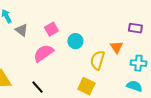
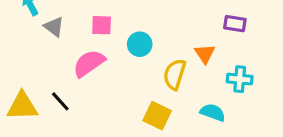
pink square: (51, 29) -> (102, 25), turned 32
cyan semicircle: (134, 86) -> (213, 112), moved
black line: (37, 87) -> (60, 101), moved

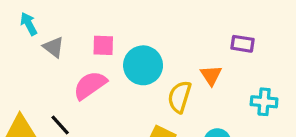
cyan circle: (140, 44) -> (143, 65), size x1.5
cyan cross: (240, 79) -> (264, 102), moved

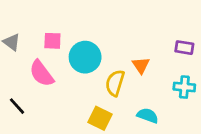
purple rectangle: (243, 44) -> (184, 48), moved
pink semicircle: (90, 85) -> (42, 73), turned -92

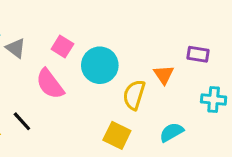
pink square: (52, 41) -> (62, 47), turned 30
purple rectangle: (184, 48) -> (198, 54), moved
cyan semicircle: (148, 116) -> (171, 132), turned -50

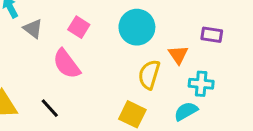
cyan circle: (100, 65) -> (137, 27), moved
cyan cross: (214, 100) -> (201, 84), moved
black line: (22, 121) -> (50, 108), moved

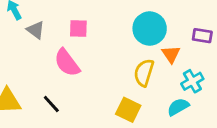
pink square: (79, 27) -> (78, 29), turned -30
cyan circle: (137, 27) -> (150, 29), moved
cyan cross: (201, 84) -> (192, 81), turned -35

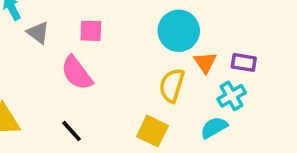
purple rectangle: (202, 36) -> (244, 62), moved
black line: (51, 104) -> (71, 131), moved

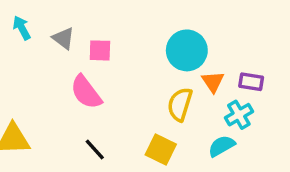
gray triangle: (38, 33) -> (63, 38), moved
black line: (71, 131) -> (95, 149), moved

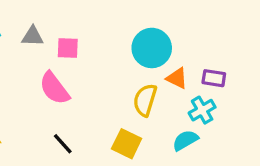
gray triangle: (63, 38) -> (33, 36), turned -35
orange triangle: (213, 82) -> (177, 78), turned -30

